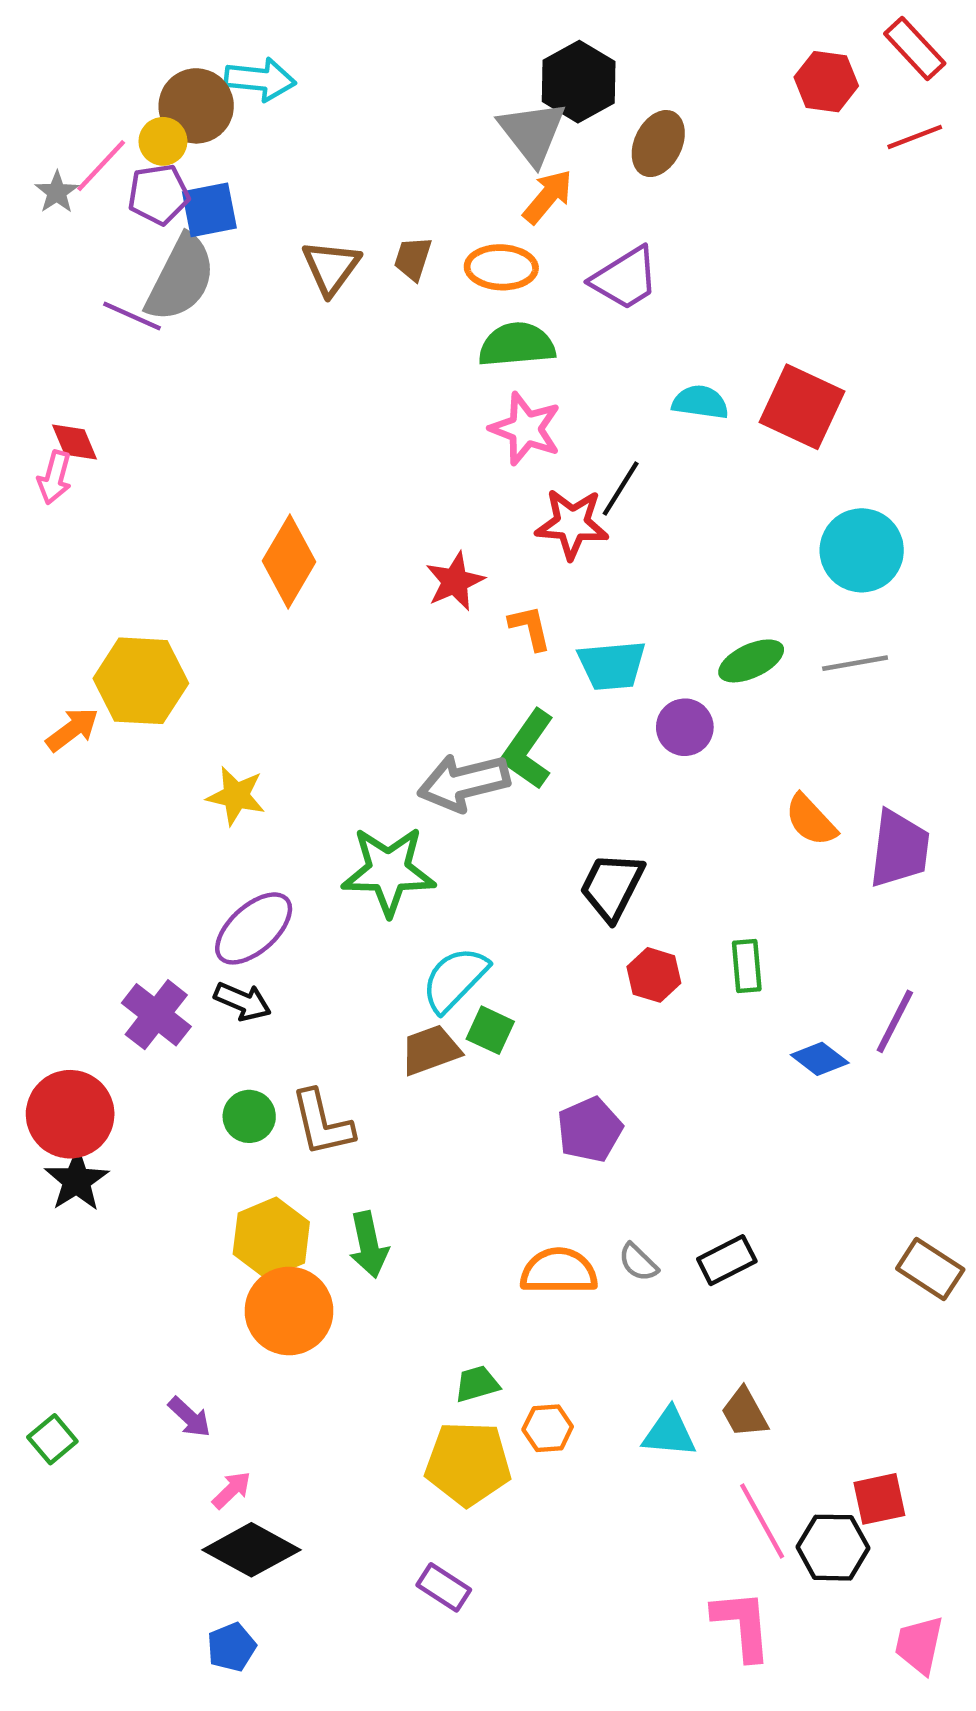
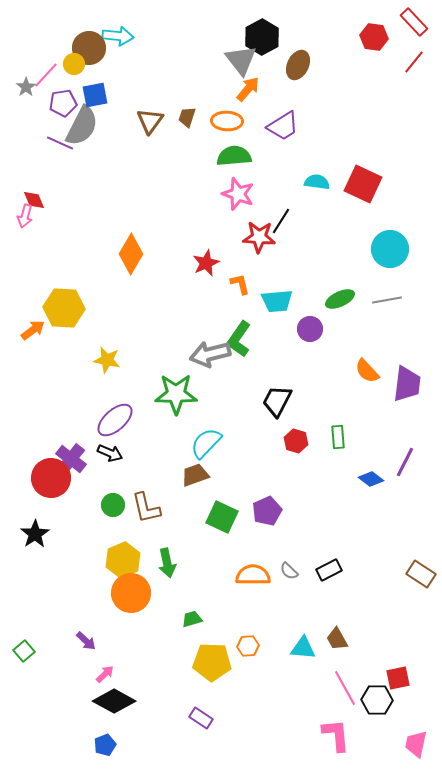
red line: (915, 137) -> (414, 62), turned -30
purple pentagon: (159, 194) -> (63, 103), moved
green square: (490, 1030) -> (222, 517), moved, size x1.5
red circle: (70, 1114) -> (51, 478), moved
green trapezoid: (477, 1384) -> (192, 619), moved

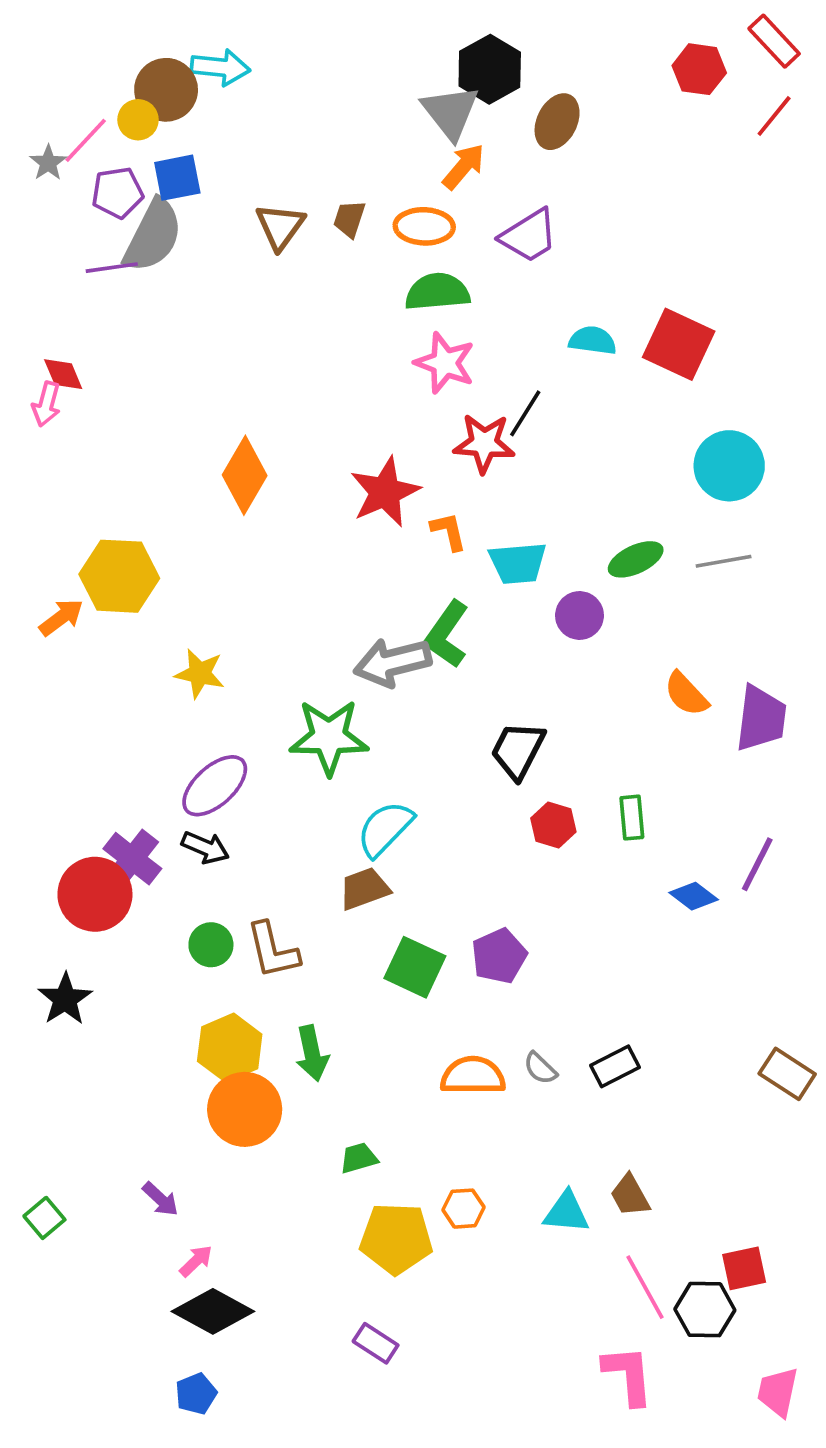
purple line: (60, 143) -> (112, 268), turned -32
red star: (206, 263) -> (385, 492), size x1.4

